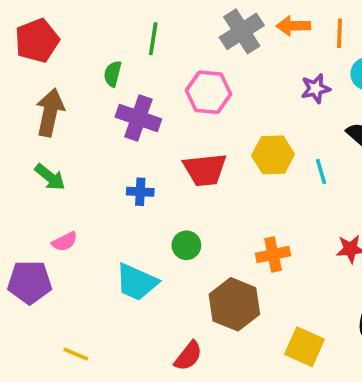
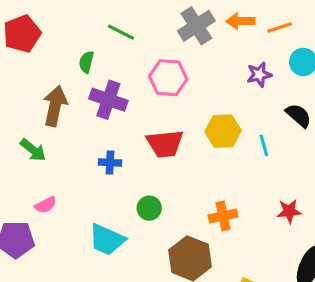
orange line: (339, 33) -> (280, 27), turned 70
green line: (153, 39) -> (121, 32), turned -72
brown arrow: (50, 112) -> (55, 106), moved

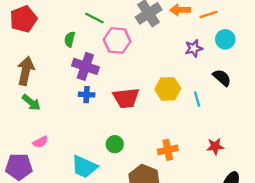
pink hexagon: (168, 78) -> (117, 40), moved
brown arrow: (55, 106) -> (26, 71), moved
blue cross: (110, 163) -> (87, 95), moved

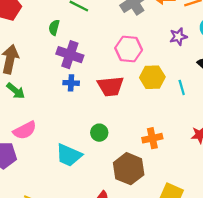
pink hexagon: (117, 40) -> (129, 49), moved
pink semicircle: (40, 142) -> (25, 130), size x1.5

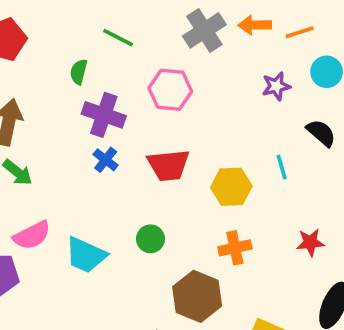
pink hexagon: (129, 49) -> (170, 90), moved
yellow hexagon: (152, 77) -> (231, 187), moved
blue cross: (71, 83) -> (106, 160), turned 35
cyan trapezoid: (69, 155) -> (86, 255), moved

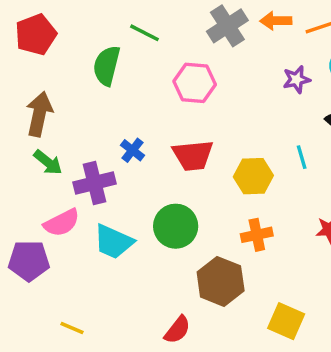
green semicircle: (79, 72) -> (107, 66), size x1.6
purple cross: (104, 115) -> (94, 183), moved, turned -33
green circle: (150, 239) -> (176, 226), size x1.6

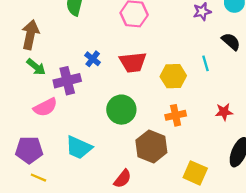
cyan trapezoid: (113, 242) -> (79, 148), moved
purple pentagon: (29, 261) -> (29, 150), moved
yellow line: (72, 328) -> (38, 178), moved

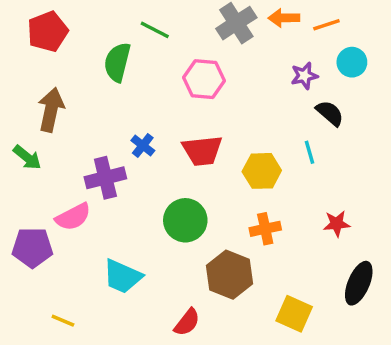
black semicircle: (231, 42) -> (330, 113), moved
green arrow: (36, 67) -> (27, 157), moved
purple pentagon: (29, 150) -> (32, 247), moved

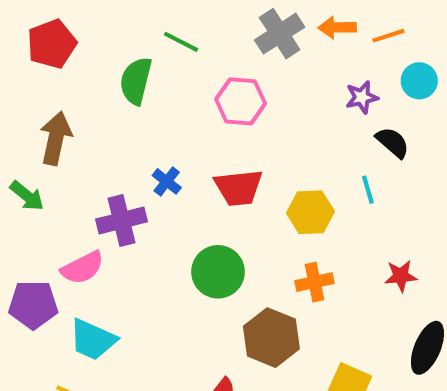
cyan trapezoid: (122, 276) -> (93, 340), moved

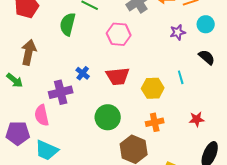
black semicircle: (393, 142) -> (207, 57), moved
pink semicircle: (82, 268) -> (42, 115), turned 105

